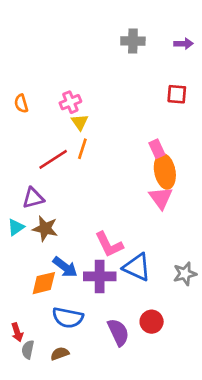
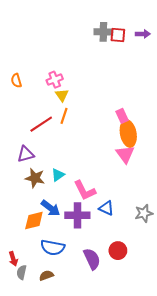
red square: (177, 94) -> (118, 35), moved
cyan triangle: (16, 227) -> (58, 175), moved
blue triangle: (137, 267) -> (106, 208), size x0.7

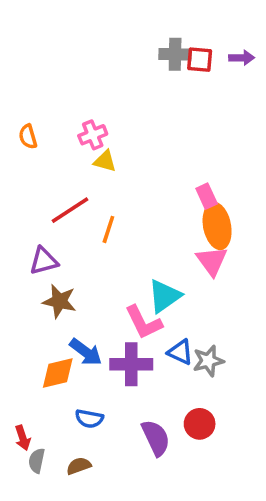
yellow triangle: (62, 95) -> (105, 161), turned -40
orange line: (64, 116) -> (108, 229), moved
cyan triangle: (58, 175) -> (165, 296), moved, size x1.5
gray star: (144, 213) -> (208, 361), moved
blue semicircle: (53, 247) -> (89, 419), size x0.7

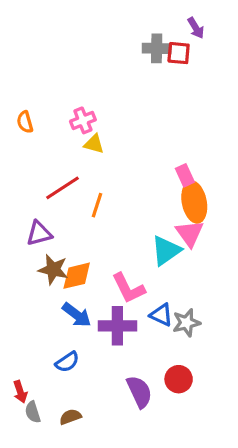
purple arrow: (242, 58) -> (196, 28), moved, turned 60
cyan triangle: (165, 296) -> (166, 251), moved
orange diamond: (58, 373) -> (77, 276), moved
blue semicircle: (89, 419) -> (67, 362), moved, turned -45
gray semicircle: (37, 461) -> (33, 412), turned -30

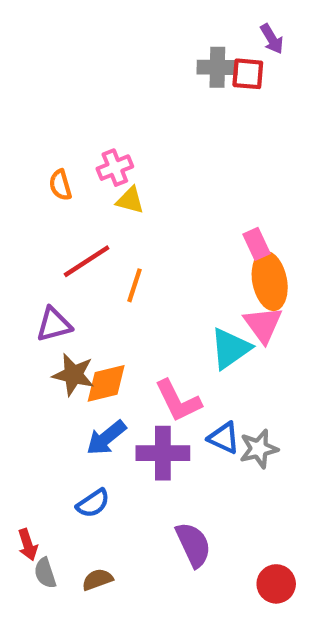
orange semicircle: (25, 122) -> (60, 185), moved
blue arrow: (77, 315) -> (106, 438), turned 104
red circle: (179, 379) -> (276, 584), moved

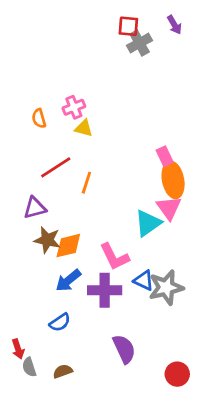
gray cross: (217, 67) -> (140, 43), turned -30
red square: (248, 74) -> (128, 26), moved
gray star: (259, 449) -> (166, 287), size x1.4

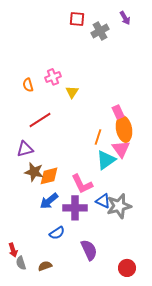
red square: (128, 26) -> (77, 19), moved
yellow triangle: (84, 128) -> (72, 92), moved, turned 48
orange line: (86, 183) -> (98, 137), moved
blue semicircle: (60, 322) -> (57, 233), moved

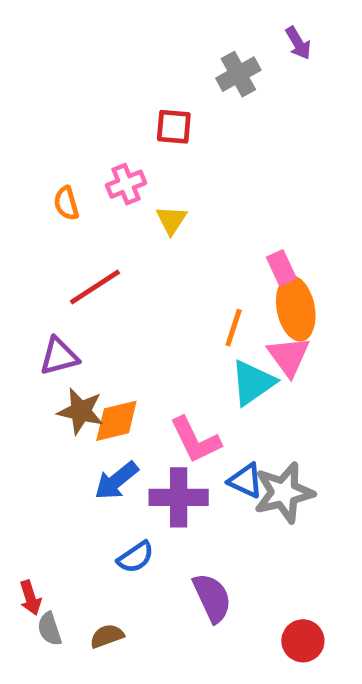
red square: (77, 19) -> (174, 127), moved

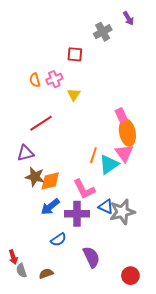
orange semicircle: (66, 203) -> (35, 80), moved
orange line: (234, 328) -> (93, 155), moved

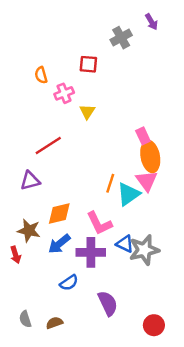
orange semicircle: (35, 80) -> (41, 75), moved
brown star: (35, 177) -> (29, 231), moved
red arrow: (13, 257) -> (16, 255), moved

